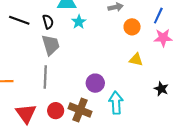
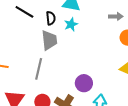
cyan star: (79, 22) -> (71, 24), moved

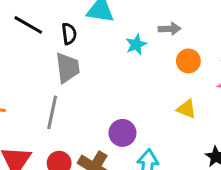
cyan star: (71, 24) -> (136, 44), moved

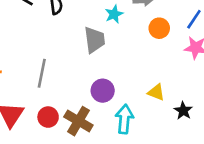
gray trapezoid: (68, 68) -> (95, 40), moved
yellow triangle: (186, 109) -> (156, 92), moved

